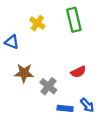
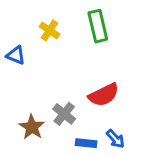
red semicircle: (78, 72) -> (104, 95), size x1.5
brown star: (24, 73) -> (32, 127), moved, turned 30

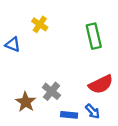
green rectangle: (98, 26) -> (94, 36), moved
red semicircle: (104, 95) -> (101, 84), moved

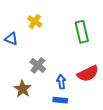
gray cross: (51, 91) -> (38, 65), moved
blue arrow: (93, 111) -> (61, 82), moved, turned -144

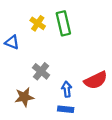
green rectangle: (82, 32) -> (63, 23), moved
brown star: (22, 89) -> (24, 97), turned 30

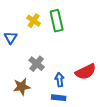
blue triangle: (12, 42) -> (11, 38), turned 40

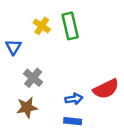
gray cross: (37, 64) -> (33, 78), moved
blue arrow: (60, 80) -> (74, 99), turned 88

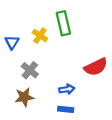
yellow cross: (42, 26) -> (40, 36), moved
red semicircle: (106, 89) -> (96, 67), moved

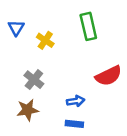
green rectangle: (63, 23) -> (88, 26), moved
blue triangle: (12, 42) -> (16, 28), moved

